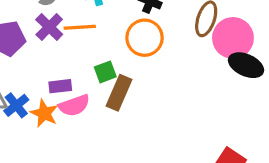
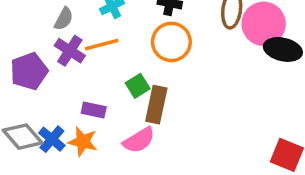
purple rectangle: (60, 86) -> (94, 110), turned 30
pink semicircle: (74, 105) -> (139, 140), moved

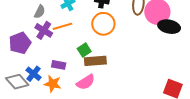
brown rectangle: (156, 105) -> (95, 61), turned 75
blue cross: (52, 139) -> (33, 74), moved

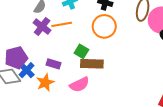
purple pentagon: (20, 43) -> (16, 58), moved
green square: (84, 50) -> (81, 51), turned -32
orange star: (53, 84) -> (45, 83), turned 30

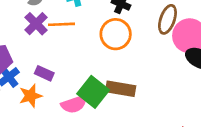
green square: (81, 51) -> (93, 92), moved, size x1.6
brown rectangle: (92, 64) -> (121, 89), moved

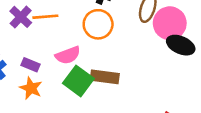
orange star: (31, 96) -> (31, 88), moved, turned -30
pink semicircle: (74, 104) -> (68, 55), moved

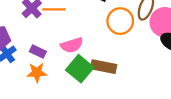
orange circle: (98, 24) -> (120, 21), moved
orange star: (31, 88) -> (37, 72), turned -30

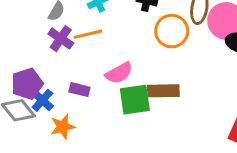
green square: (80, 69) -> (135, 100), turned -36
orange star: (37, 72) -> (63, 127), moved

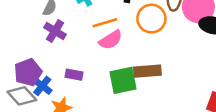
orange line: (88, 34) -> (105, 23), moved
pink semicircle: (119, 73) -> (111, 40), moved

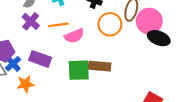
orange line: (105, 23) -> (58, 25), moved
purple rectangle: (74, 75) -> (40, 59), size x1.5

